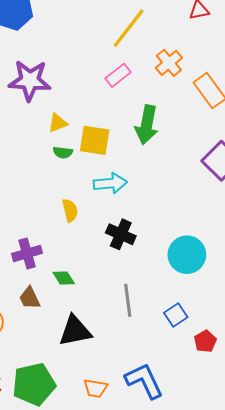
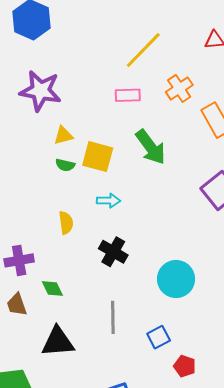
pink rectangle: (118, 75) -> (128, 95), turned 30
green arrow: (147, 125) -> (151, 147), turned -54
cyan arrow: (110, 183) -> (109, 201), size x0.7
red pentagon: (205, 341) -> (185, 366), turned -30

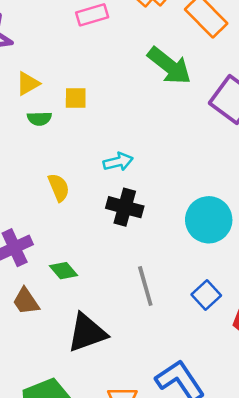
green arrow: (151, 147) -> (169, 66), moved
yellow square: (98, 157) -> (76, 98), size x0.6
cyan arrow: (109, 201) -> (118, 162), moved

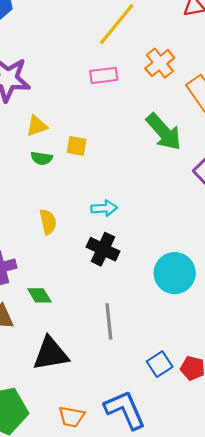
blue square: (206, 295) -> (160, 364), moved

